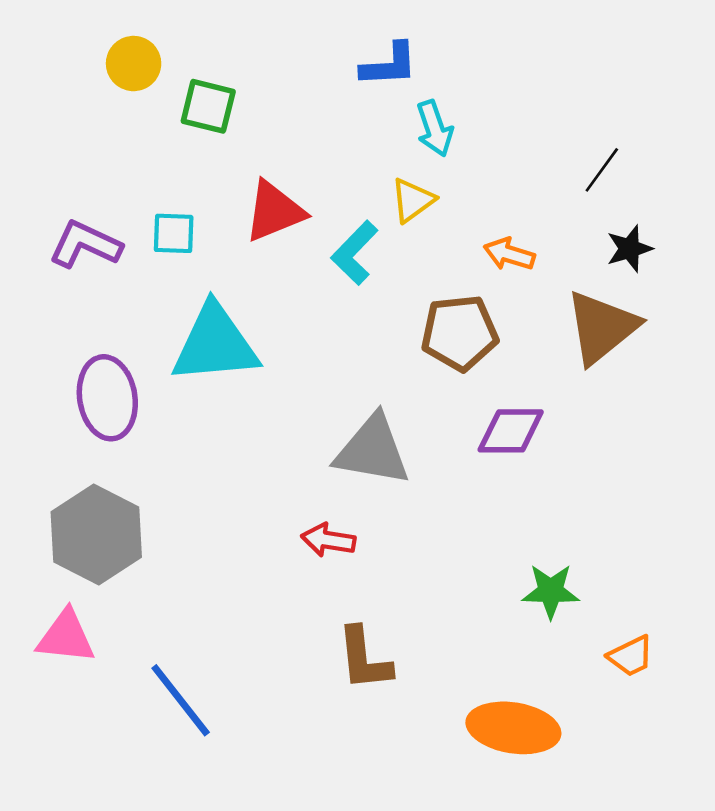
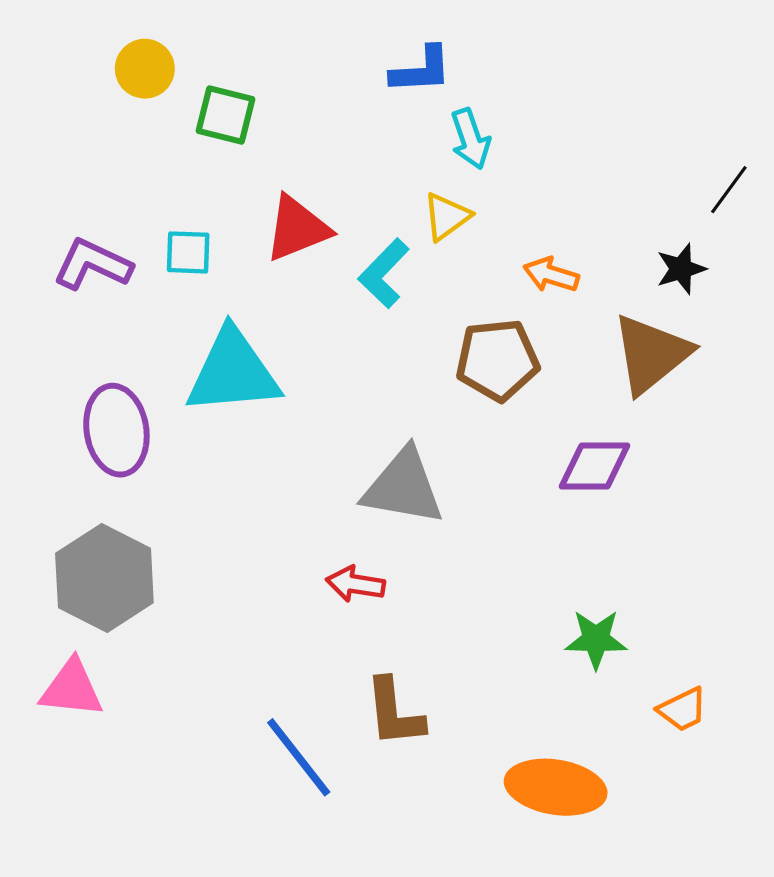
black line: (602, 170) -> (729, 190), moved
purple diamond: (511, 431) -> (594, 466), moved
blue line: (181, 700) -> (299, 757), moved

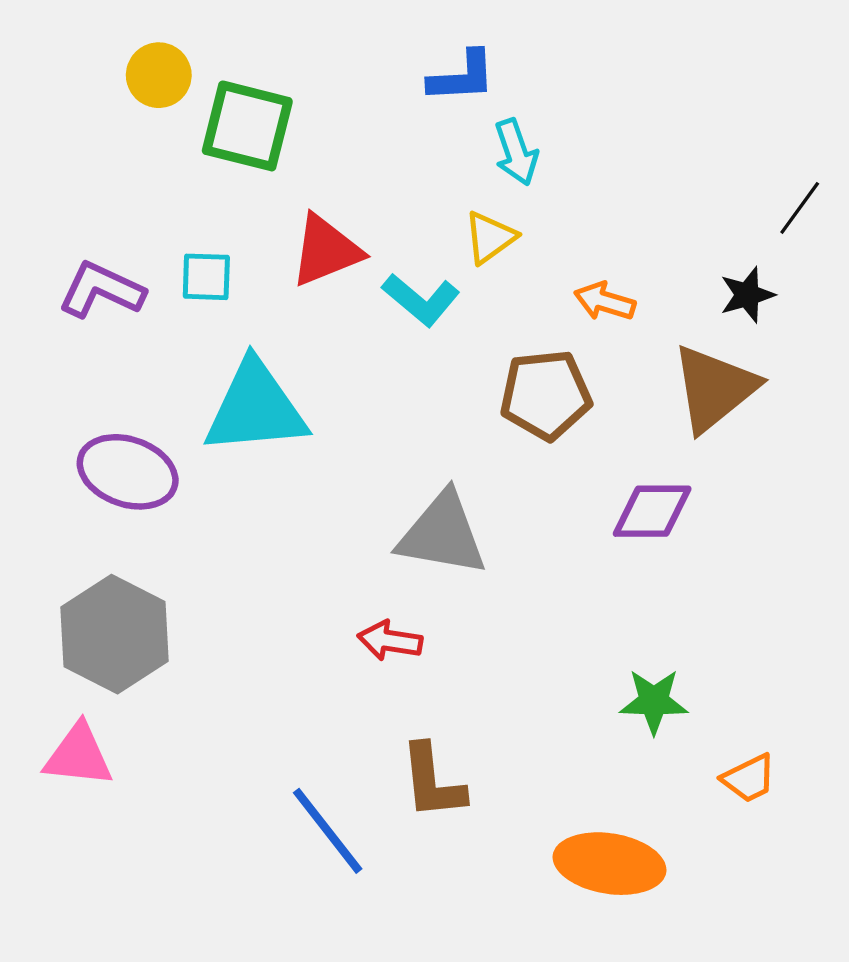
green square: (225, 115) -> (247, 126), size x1.4
cyan L-shape: (384, 273) -> (421, 300), turned -94
purple ellipse: (116, 430) -> (128, 472), turned -62

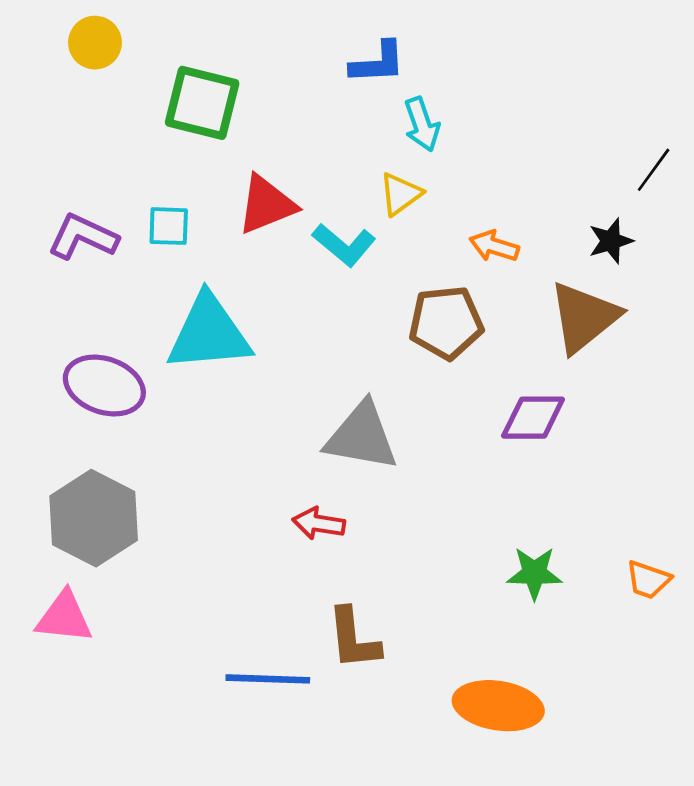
yellow circle: (159, 75) -> (95, 43), moved
orange trapezoid: (749, 778) -> (648, 580), moved, turned 45
blue line: (328, 831) -> (268, 679), turned -50

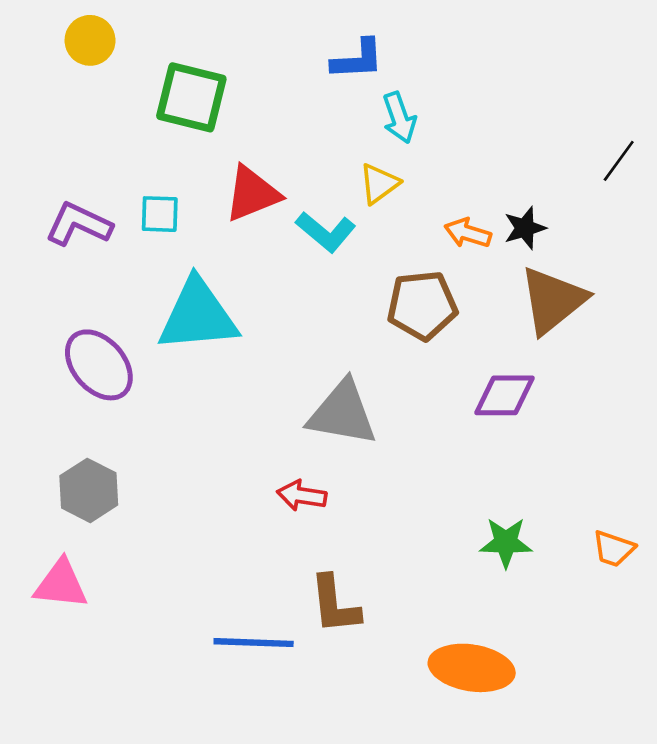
black star: (611, 241) -> (525, 228), moved
purple ellipse: (104, 386) -> (99, 365), turned 30
gray hexagon: (94, 518) -> (89, 490), size x0.7

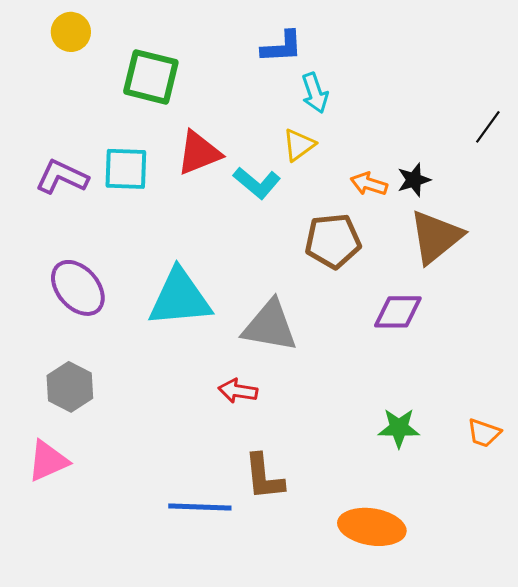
cyan square: (160, 214) -> (126, 169), size x1.4
cyan triangle: (198, 315) -> (180, 298), moved
pink triangle: (61, 584) -> (48, 461), turned -30

